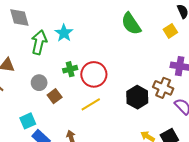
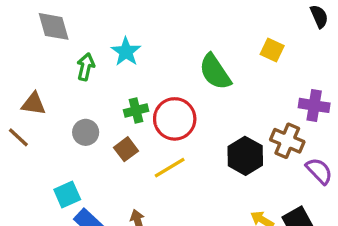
green semicircle: (131, 24) -> (215, 72), moved
yellow square: (170, 31) -> (272, 50), moved, turned -32
green arrow: (39, 42) -> (86, 67), size x0.7
brown square: (55, 96) -> (126, 149), moved

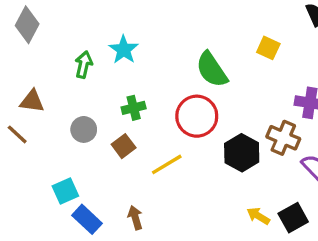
gray diamond: (54, 26) -> (27, 25), moved, turned 44
red circle: (175, 119) -> (197, 116), moved

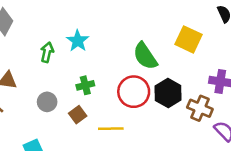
yellow square: (268, 48) -> (188, 39), size x1.5
black hexagon: (242, 153) -> (168, 93), moved
yellow line: (167, 164) -> (111, 129), turned 30

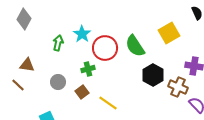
yellow square: (188, 39) -> (169, 33), turned 35
red circle: (134, 92) -> (105, 48), moved
yellow line: (111, 129) -> (108, 103), turned 36

